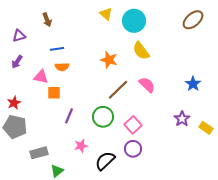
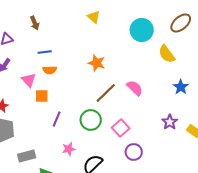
cyan circle: (134, 21) -> (142, 30), moved
yellow semicircle: (141, 51) -> (167, 54), moved
pink triangle: (41, 77) -> (29, 80), turned 35
purple circle: (133, 149) -> (134, 152), moved

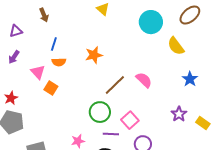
blue line: (45, 52) -> (54, 44), turned -64
orange star: (97, 63) -> (94, 55), moved, turned -30
orange square: (42, 96) -> (51, 88), turned 32
purple line: (57, 119) -> (111, 134), moved, turned 70

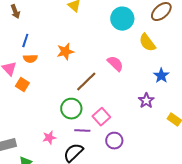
pink semicircle: (144, 80) -> (115, 64), moved
purple star: (179, 114) -> (146, 101), moved

